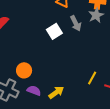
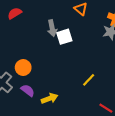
gray arrow: (76, 23) -> (52, 28), moved
yellow line: (92, 78) -> (89, 80), moved

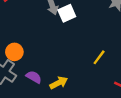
orange circle: (23, 68) -> (14, 52), moved

